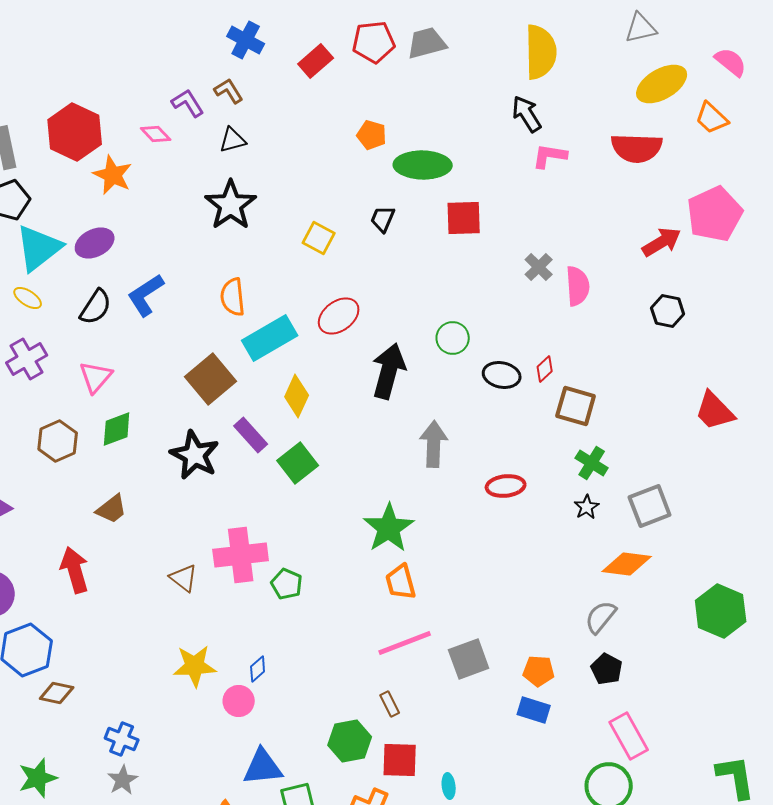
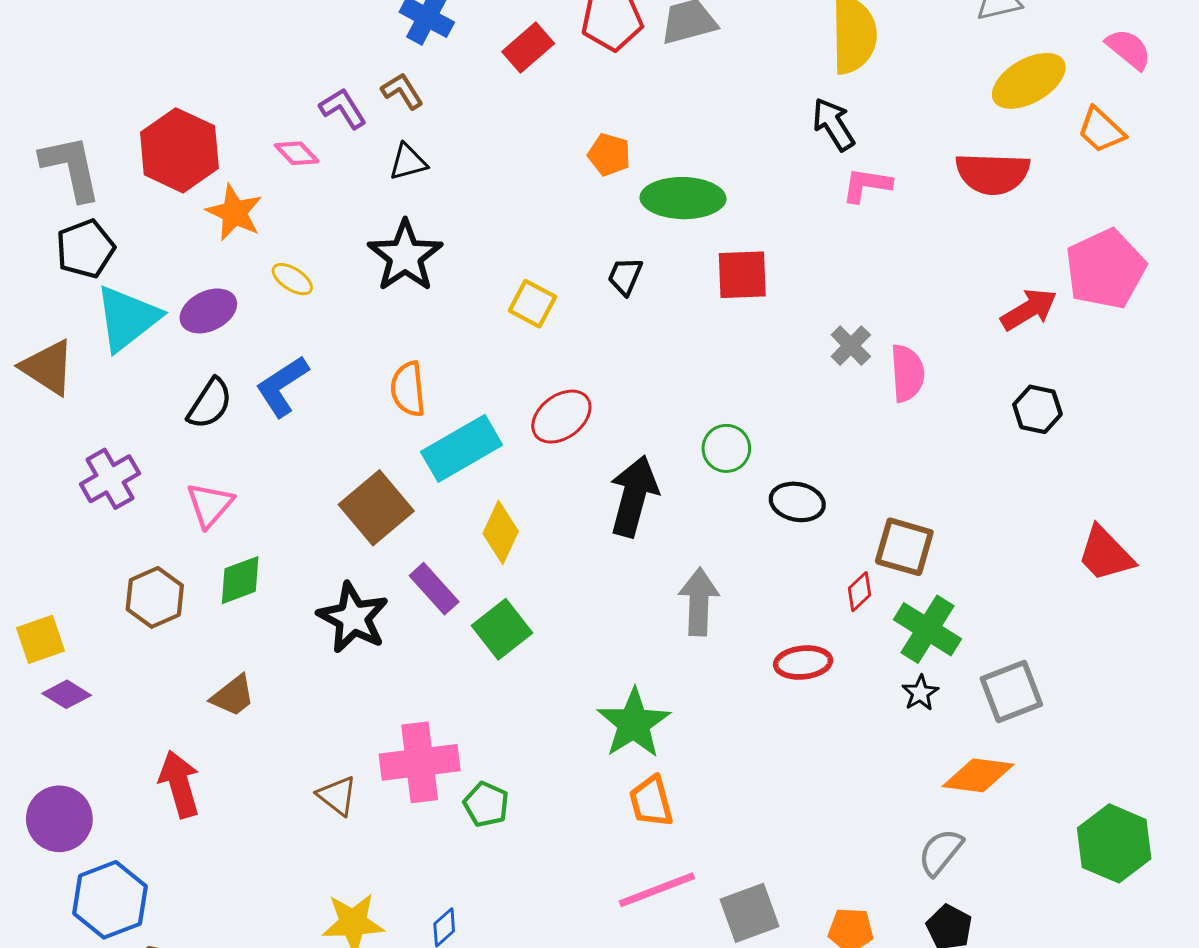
yellow ellipse: (28, 298) -> (292, 279), moved
red diamond: (545, 369) -> (859, 592), moved
green cross: (592, 463) -> (927, 629), size x1.4

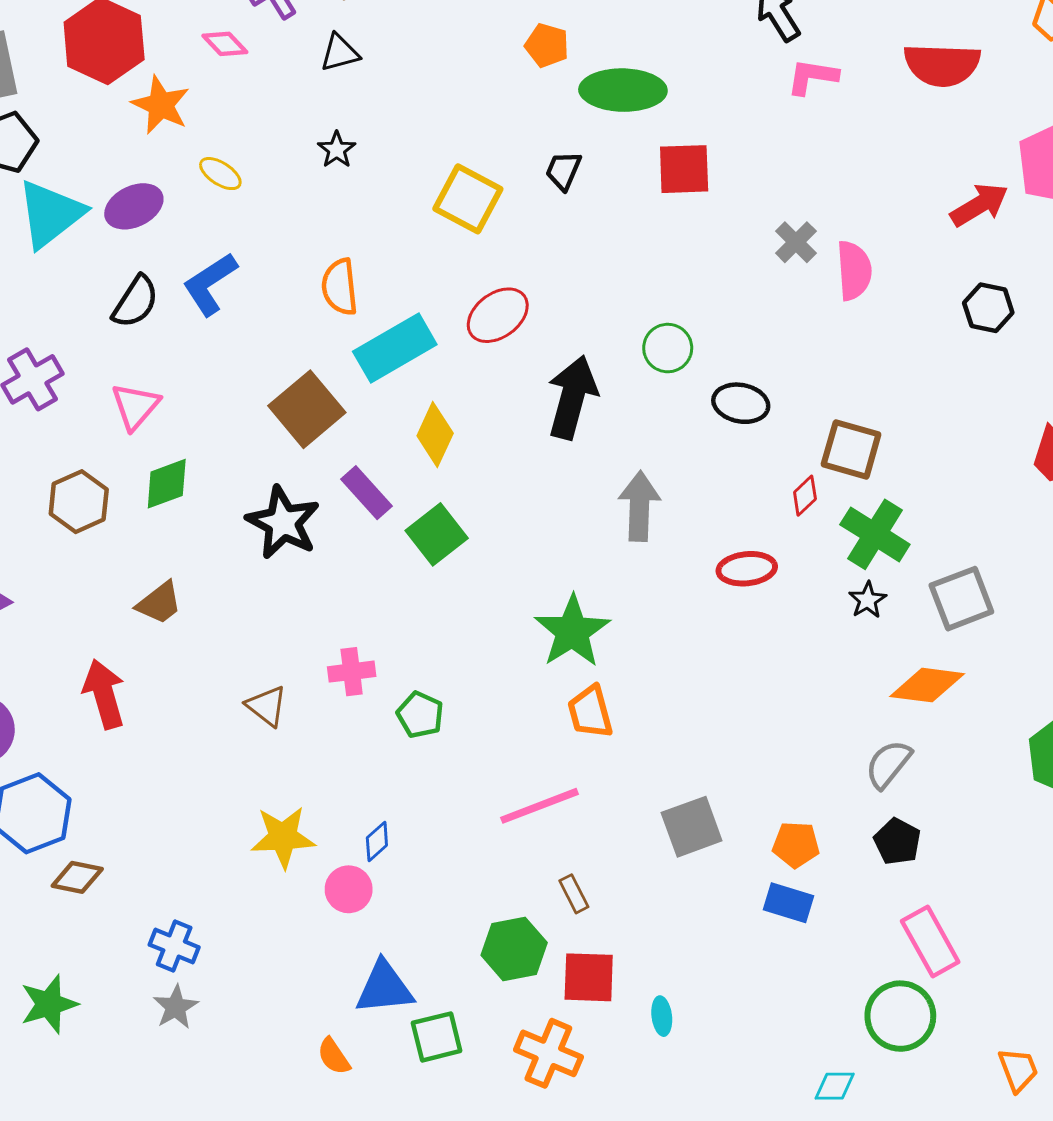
black star: (405, 256) -> (337, 150), size x0.5
yellow square: (532, 304) -> (468, 199), size x1.4
pink cross: (420, 762) -> (352, 672), size x0.6
pink line: (657, 890) -> (539, 806), moved

